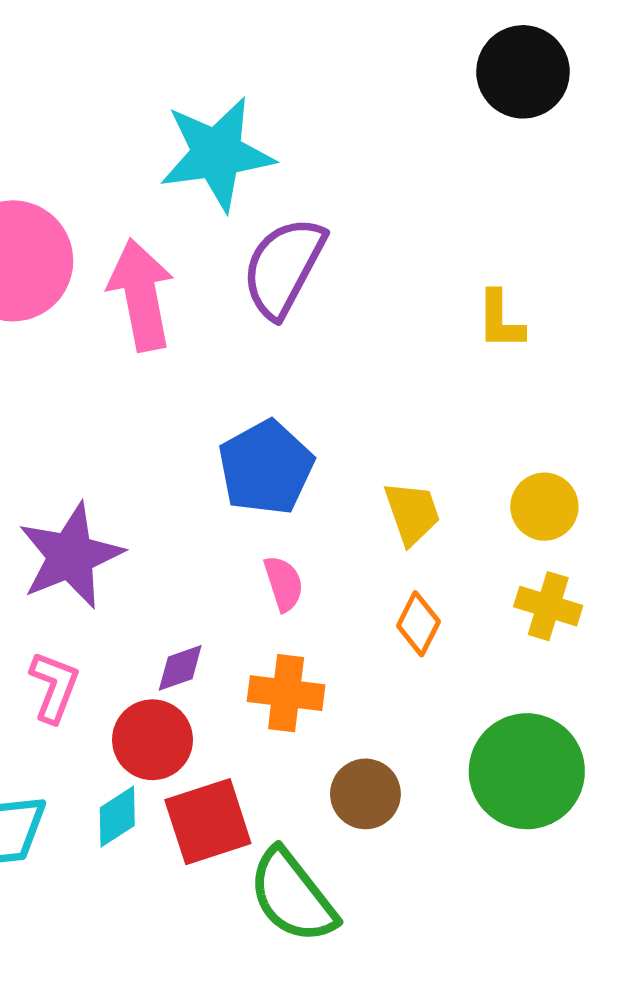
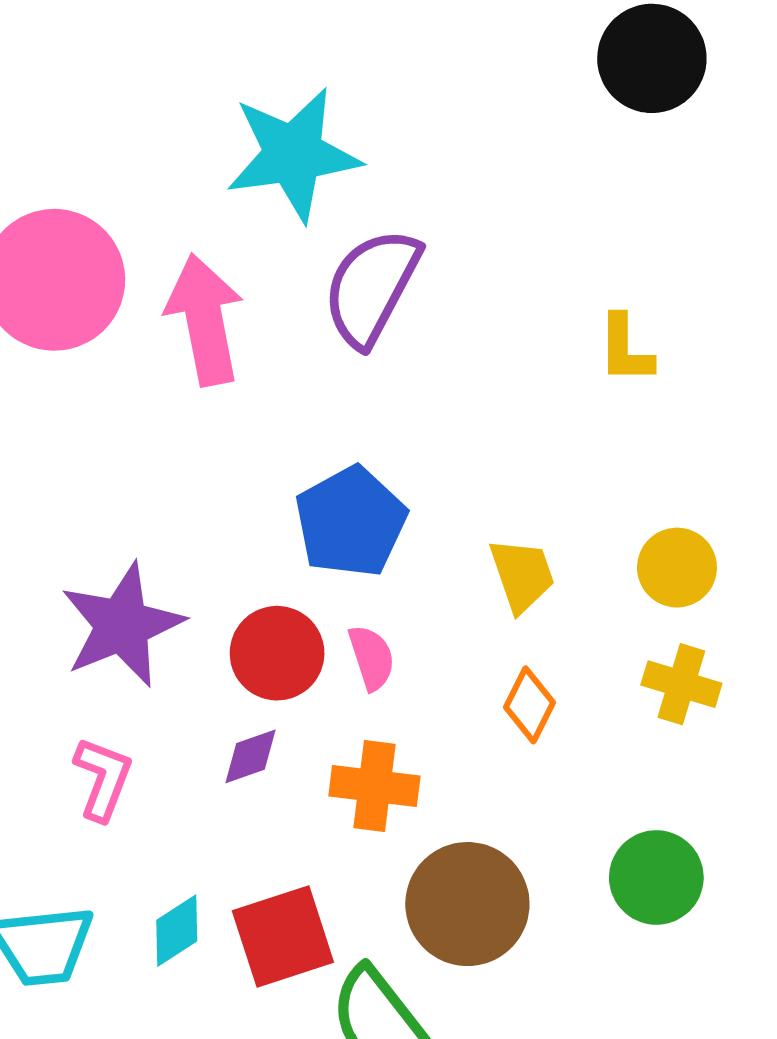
red circle: (152, 740) -> (277, 653), moved
green circle: (527, 771) -> (656, 877), size x0.7
brown circle: (365, 794) -> (467, 904), size x1.5

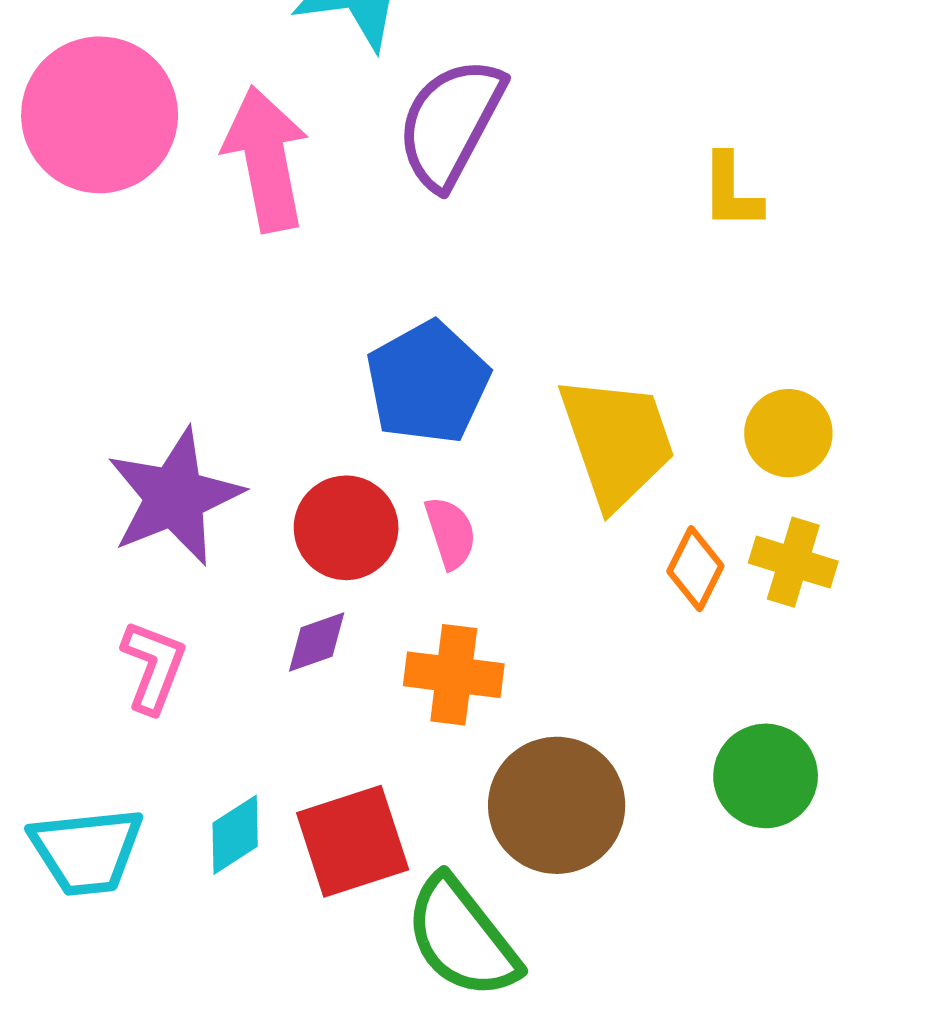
yellow trapezoid: (522, 575) -> (617, 441), size x1.6
orange diamond: (529, 705) -> (695, 569), moved

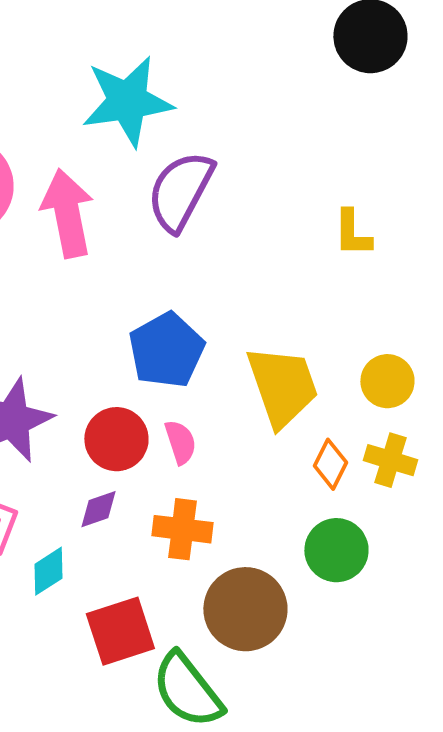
green circle: (766, 776) -> (336, 550), moved
cyan diamond: (235, 835) -> (48, 571), moved

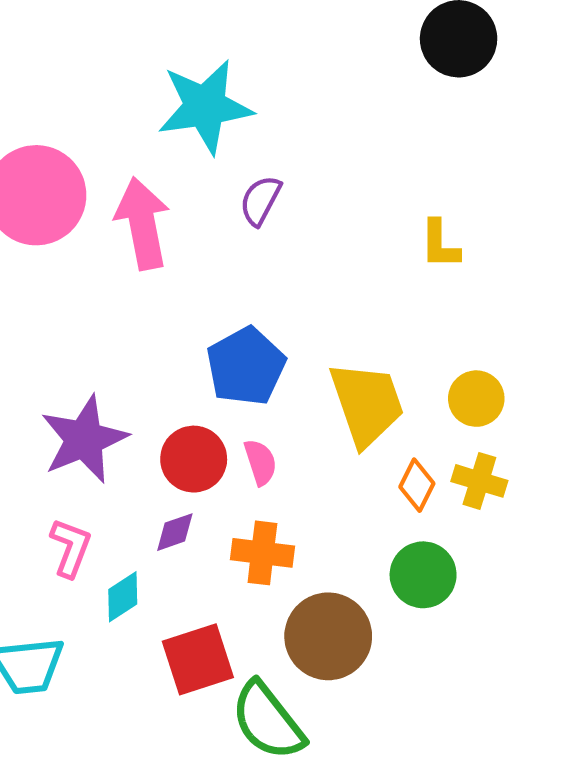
purple semicircle: (180, 191) -> (260, 200), size x0.6

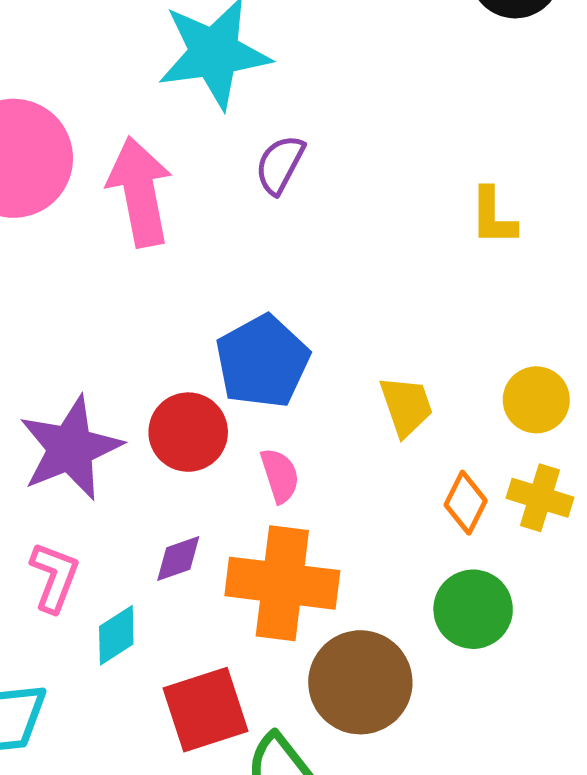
yellow trapezoid: (367, 404) -> (406, 406), size x0.6
red circle: (194, 459) -> (188, 432), moved
orange cross: (262, 553) -> (282, 583), size x1.5

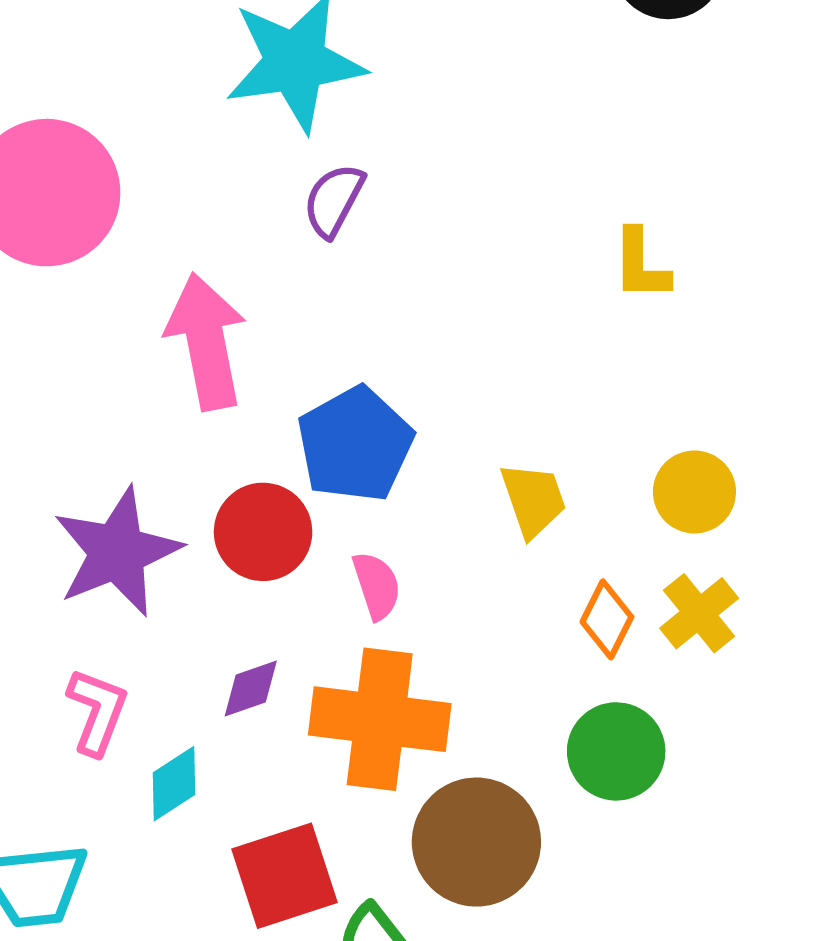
purple semicircle: (280, 164) -> (334, 200), moved
pink arrow: (140, 192) -> (206, 342), moved
yellow cross: (540, 498) -> (699, 613), turned 34

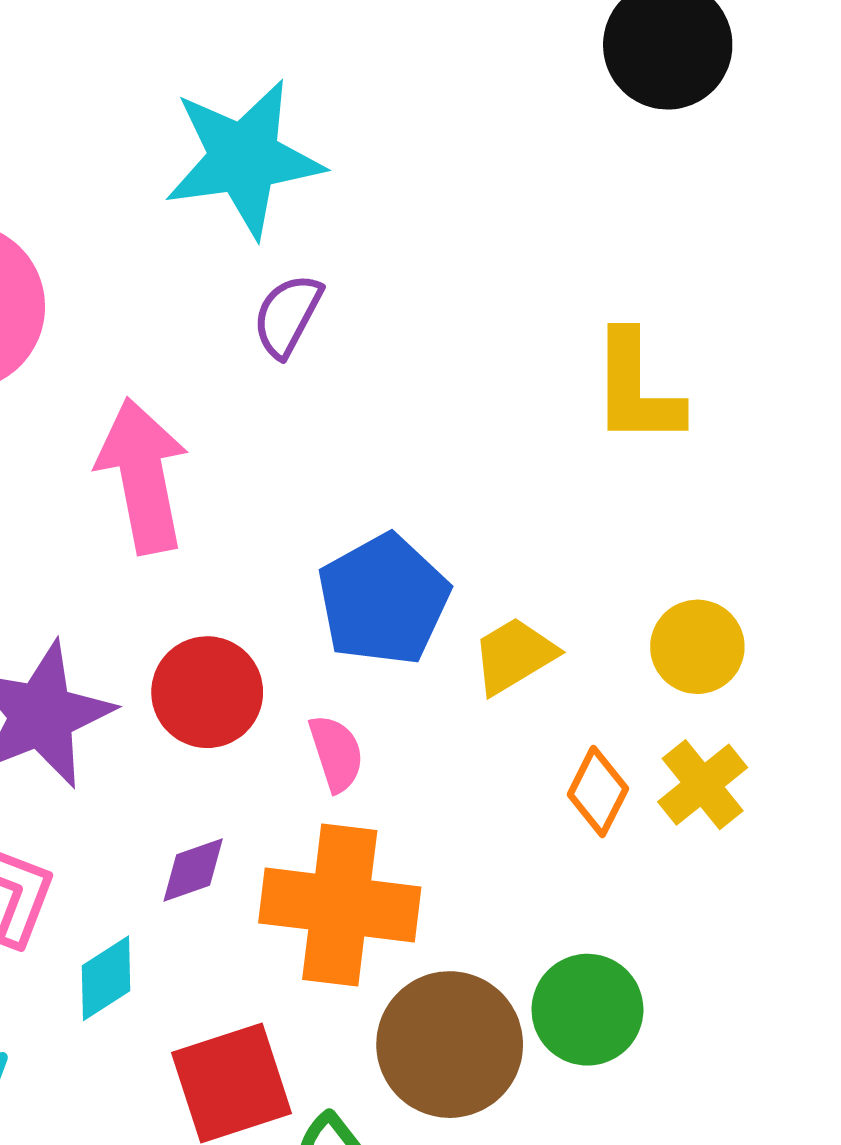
yellow L-shape: (641, 265) -> (636, 389), size x1.4
blue pentagon: (355, 444) -> (383, 600), moved
yellow trapezoid: (533, 500) -> (514, 656), turned -102
green circle: (616, 751) -> (587, 1010), moved

